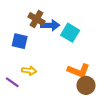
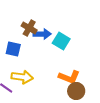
yellow arrow: (29, 71) -> (22, 77), size x1.5

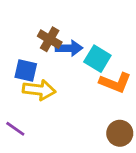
yellow arrow: (22, 77) -> (39, 90), moved
orange L-shape: (69, 77) -> (115, 82), moved

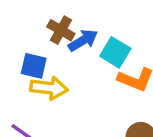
blue arrow: (69, 48) -> (83, 40), turned -30

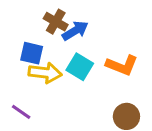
cyan square: (115, 52) -> (80, 67), moved

